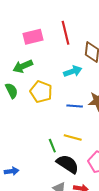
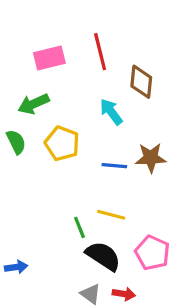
cyan arrow: (73, 71) -> (111, 112), turned -108

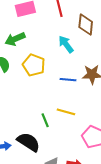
black semicircle: (103, 256) -> (29, 142), moved

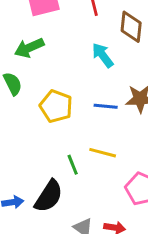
yellow pentagon: (34, 65) -> (56, 106), moved
black semicircle: (29, 142) -> (49, 196), turned 90

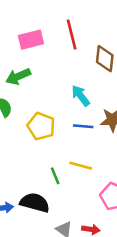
cyan arrow: (103, 55) -> (81, 96), moved
black semicircle: (49, 196) -> (35, 203), turned -108

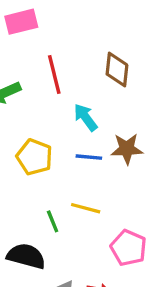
red line: (72, 34) -> (54, 74), moved
pink rectangle: (31, 40) -> (21, 22), moved

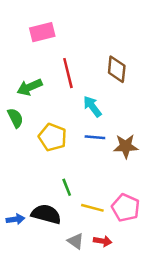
brown star: (127, 149) -> (126, 146), moved
yellow line: (86, 208) -> (92, 208), moved

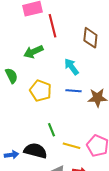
red line: (68, 73) -> (52, 26), moved
green arrow: (30, 87) -> (33, 52), moved

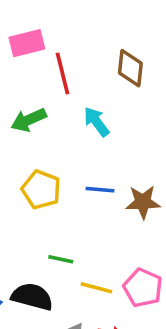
brown diamond: (90, 38) -> (130, 68), moved
cyan arrow: (71, 67) -> (96, 122), moved
green line: (51, 130) -> (61, 259), turned -56

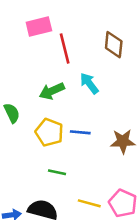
green arrow: (29, 120) -> (52, 91), moved
blue line: (100, 190) -> (80, 132), moved
green line: (61, 259) -> (57, 172), moved

